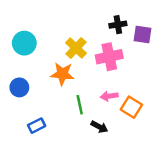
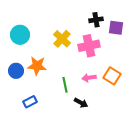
orange star: (62, 74) -> (37, 66), moved
orange square: (131, 107) -> (112, 76), moved

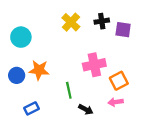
yellow cross: (62, 39) -> (71, 22), moved
pink cross: (89, 46) -> (94, 65), moved
orange square: (112, 76) -> (119, 81), turned 30
pink arrow: (89, 78) -> (116, 102), moved

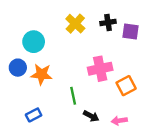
cyan circle: (21, 37) -> (34, 42), moved
blue circle: (17, 75) -> (18, 68), moved
pink arrow: (116, 102) -> (119, 121), moved

